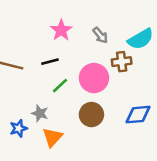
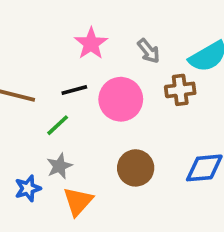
pink circle: (94, 78) -> (121, 99), moved
green line: (60, 86) -> (58, 125), moved
gray star: (40, 113) -> (59, 166), turned 30

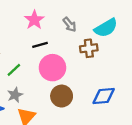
black line: (74, 90) -> (40, 45), moved
pink circle: (121, 99) -> (52, 68), moved

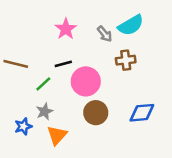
cyan semicircle: (106, 28) -> (131, 25), moved
black line: (40, 45) -> (63, 64), moved

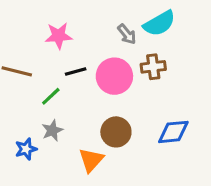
pink star: (66, 29) -> (59, 36), moved, turned 30
pink circle: (86, 81) -> (114, 76), moved
orange triangle: (57, 135) -> (91, 160), moved

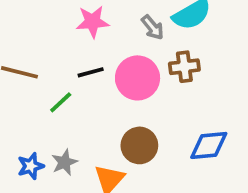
pink star: (59, 36) -> (93, 22), moved
gray star: (52, 130) -> (64, 162), moved

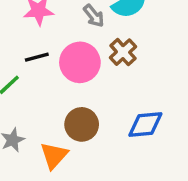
brown cross: (184, 67) -> (123, 52), turned -36

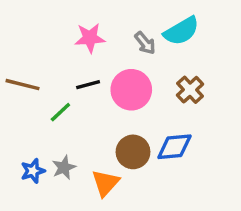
brown cross: (123, 52) -> (190, 90), moved
blue diamond: (145, 124) -> (174, 147), moved

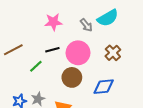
brown line: (22, 85) -> (13, 50), turned -42
brown circle: (133, 152) -> (72, 77), moved

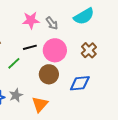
gray arrow: (86, 25) -> (52, 23), moved

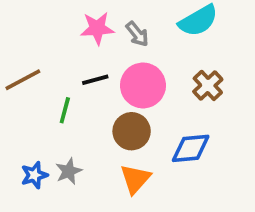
green line: (14, 63) -> (65, 110), turned -32
orange triangle: (40, 104) -> (135, 179), moved

